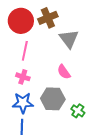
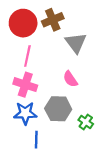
pink cross: (23, 77) -> (25, 85), size x1.5
blue line: (22, 127) -> (36, 140), moved

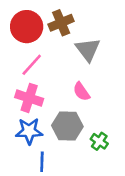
pink line: (27, 56) -> (32, 65), turned 30

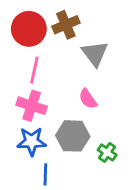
pink line: (32, 65) -> (34, 70), turned -30

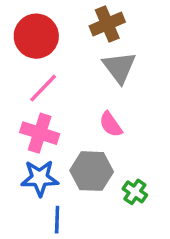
brown cross: (66, 25) -> (107, 24), moved
pink line: (34, 70) -> (43, 88), turned 32

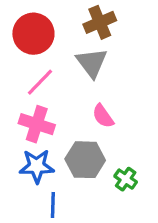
gray triangle: (119, 67) -> (92, 63), moved

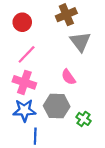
red circle: (33, 34) -> (22, 22), size x0.7
gray triangle: (92, 63) -> (80, 42), moved

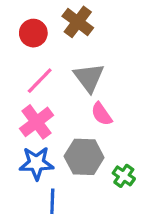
brown cross: (66, 15) -> (78, 22), moved, turned -30
gray triangle: (80, 42) -> (89, 77), moved
pink cross: (24, 82) -> (36, 122), turned 35

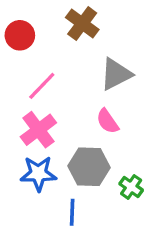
red circle: (33, 33) -> (20, 35), moved
gray triangle: (89, 77) -> (116, 74), moved, turned 40
blue line: (52, 201) -> (72, 212), moved

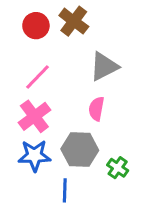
red circle: (20, 35) -> (36, 26), moved
pink semicircle: (108, 121) -> (96, 109), turned 45

